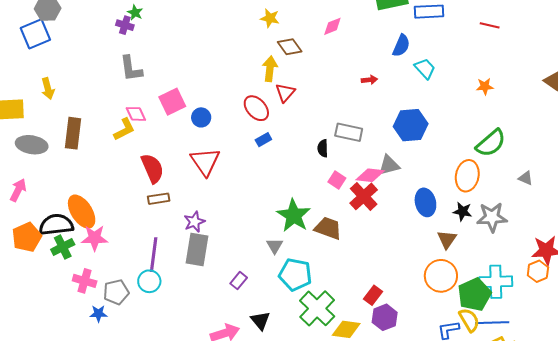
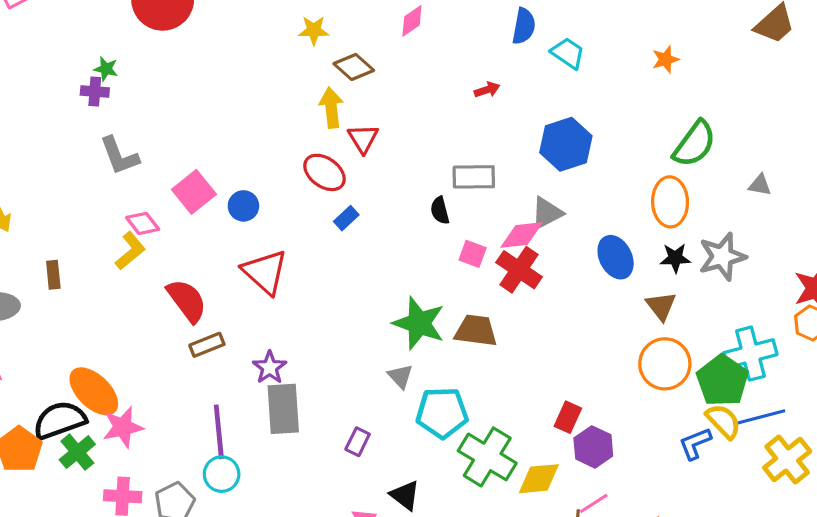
brown rectangle: (73, 133) -> (53, 275), size x0.6

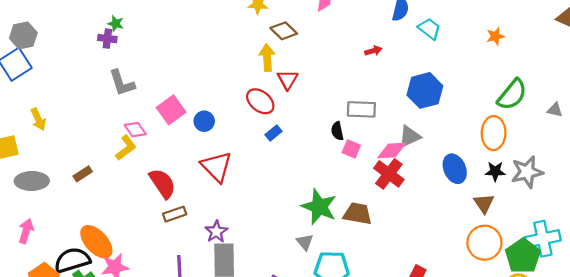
gray triangle: (760, 185) -> (555, 110), moved
pink square: (473, 254) -> (351, 149), moved
brown rectangle: (53, 275) -> (83, 174), moved, turned 60

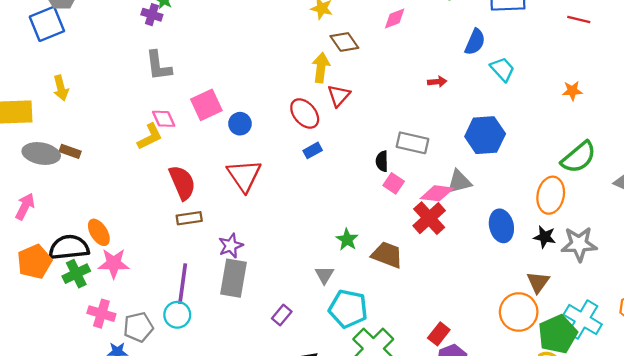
brown rectangle: (83, 174) -> (70, 151), moved, turned 42
brown triangle: (484, 203) -> (538, 282), moved
green star: (319, 207) -> (347, 240), size x0.6
cyan cross: (543, 239) -> (583, 319), turned 32
orange ellipse: (96, 242) -> (99, 232), size x0.7

